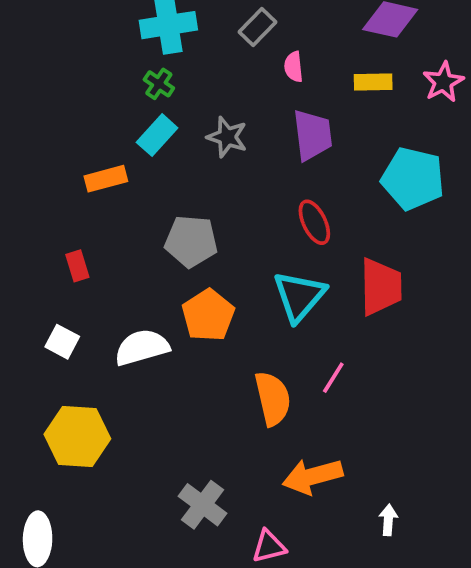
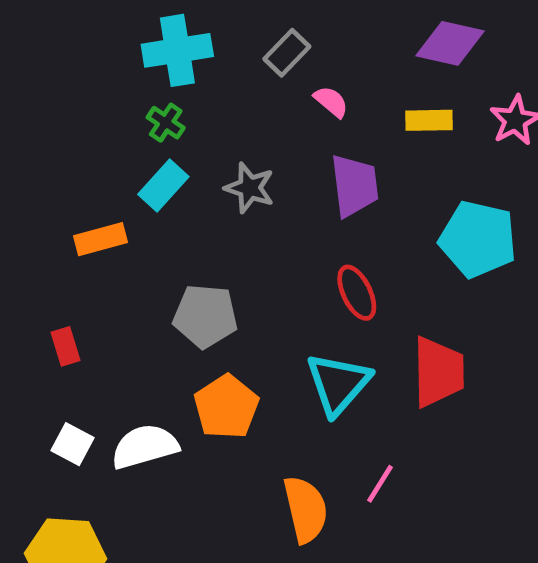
pink semicircle: (294, 67) -> (331, 102), turned 136
white square: (62, 342) -> (73, 444), moved

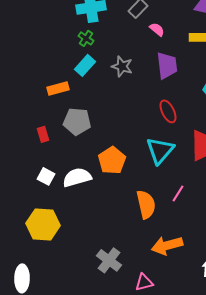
gray pentagon: (205, 316) -> (77, 121), moved

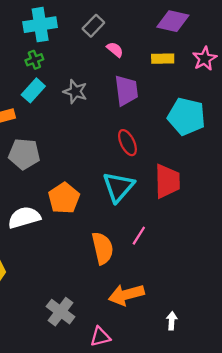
green cross: (86, 38) -> (34, 60), turned 35

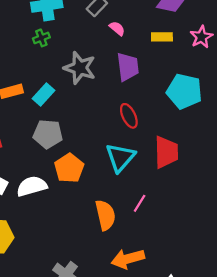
cyan rectangle: (33, 90) -> (44, 94), moved
gray star: (75, 92) -> (80, 68), size x1.4
gray pentagon: (24, 154) -> (48, 134), moved

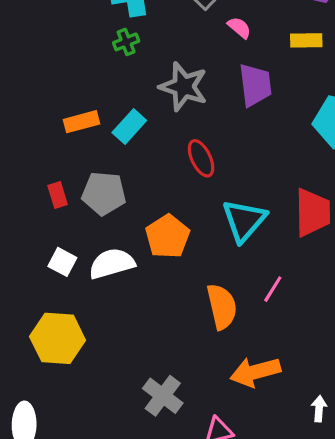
red ellipse: (129, 116) -> (201, 158), moved
gray pentagon: (48, 134) -> (104, 193), moved

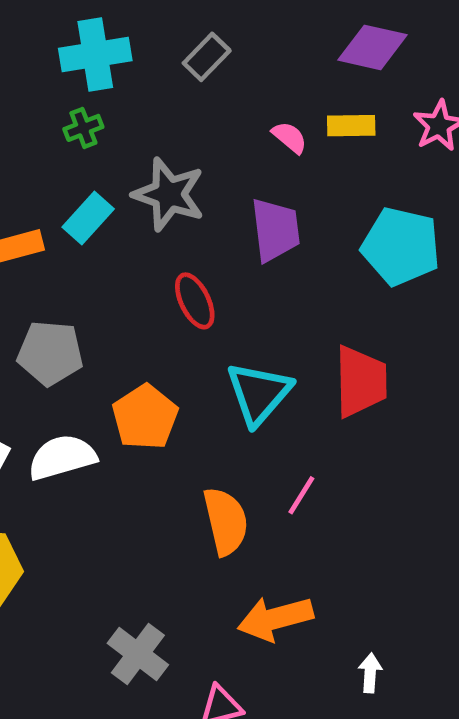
pink semicircle: (239, 28) -> (290, 137), moved
purple trapezoid: (255, 85) -> (275, 230), moved
cyan rectangle: (129, 126) -> (88, 218), moved

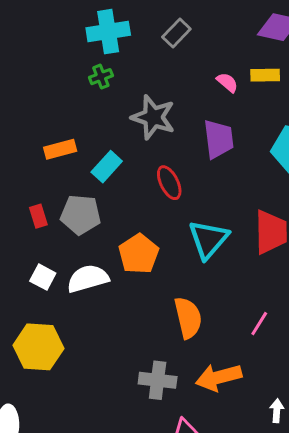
cyan rectangle: (88, 218) -> (107, 167), moved
pink line: (301, 495) -> (259, 324), moved
gray cross: (138, 654) -> (158, 380), moved, turned -30

